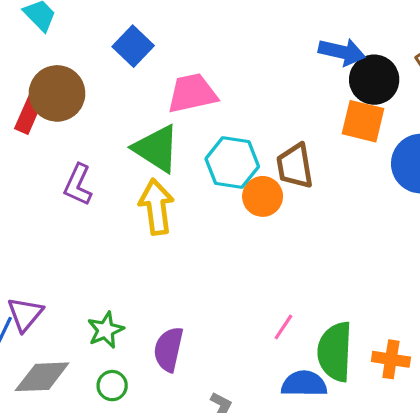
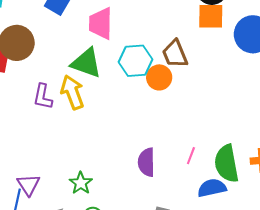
pink trapezoid: (192, 93) -> (101, 23), turned -64
yellow arrow: (156, 207) -> (72, 92), moved
purple semicircle: (169, 349) -> (146, 162), moved

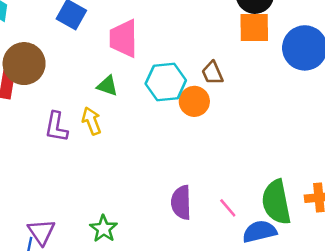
brown trapezoid: (175, 54) -> (213, 73), size x0.7
green triangle: (86, 63) -> (107, 86), size x0.6
yellow arrow: (72, 92) -> (92, 121), size x0.7
pink line: (191, 156) -> (228, 208), moved, turned -60

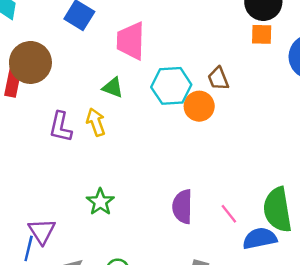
orange square: (254, 27) -> (262, 34), size x0.7
green star: (104, 229) -> (100, 202), moved

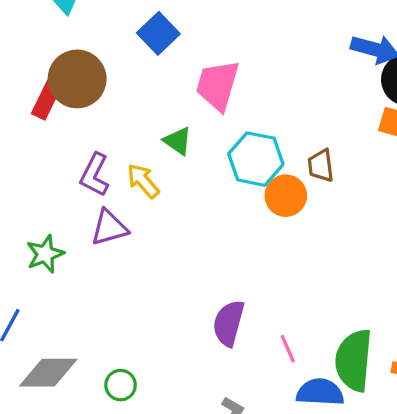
yellow arrow: (96, 122) -> (143, 181), turned -36
green star: (100, 202) -> (45, 254), moved
purple triangle: (42, 231) -> (109, 228), moved, turned 32

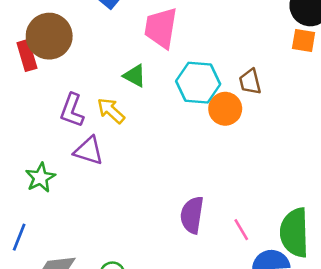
red rectangle: (47, 100) -> (27, 55), turned -36
purple triangle: (109, 228) -> (89, 151), turned 40

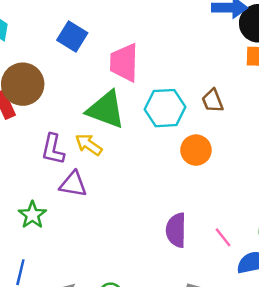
green triangle: (135, 76) -> (106, 110), size x1.8
orange circle: (225, 109) -> (196, 150), moved

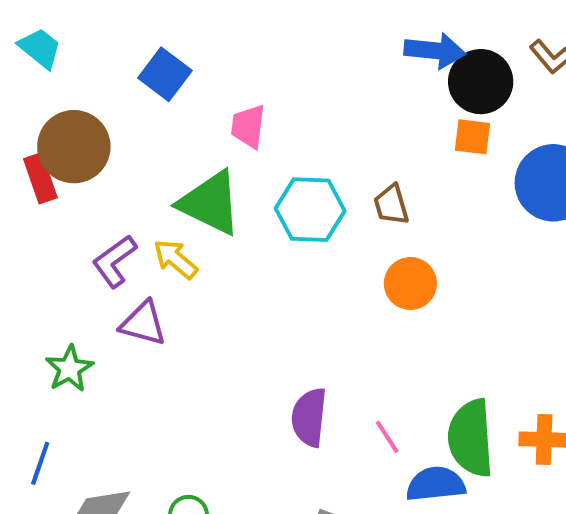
pink trapezoid: (124, 62) -> (248, 126), size x0.7
purple L-shape: (53, 149) -> (114, 261), turned 36
orange circle: (196, 150) -> (410, 283), moved

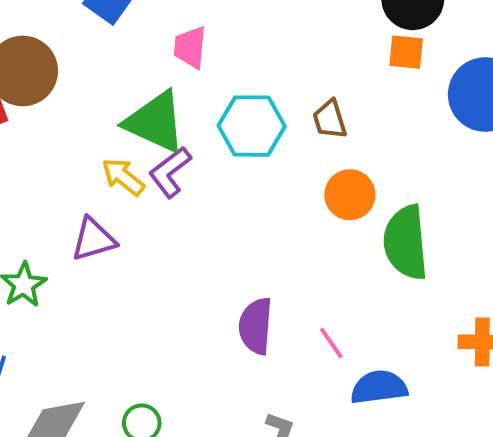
purple L-shape: (114, 261) -> (170, 172), moved
purple triangle: (143, 323) -> (94, 239), turned -30
green semicircle: (471, 438) -> (406, 242), moved

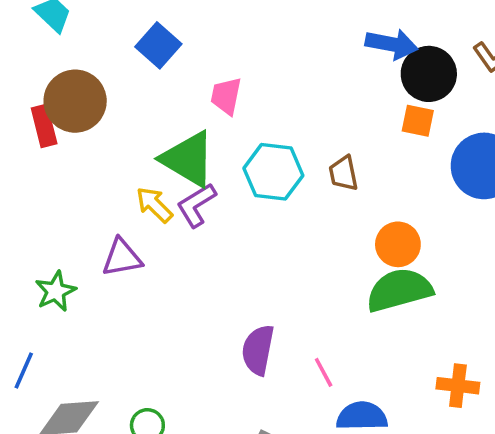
orange circle: (350, 195) -> (398, 244), moved
green semicircle: (406, 242) -> (399, 290), turned 74

